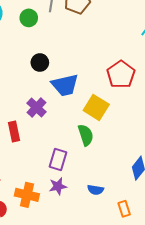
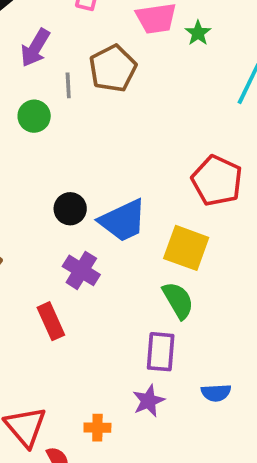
black circle: (40, 63) -> (70, 209), moved
purple rectangle: (58, 159) -> (161, 352), moved
orange cross: (27, 195) -> (97, 428), size x0.6

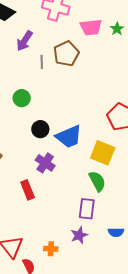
green star: (198, 33) -> (117, 29), moved
green circle: (34, 116) -> (22, 98), moved

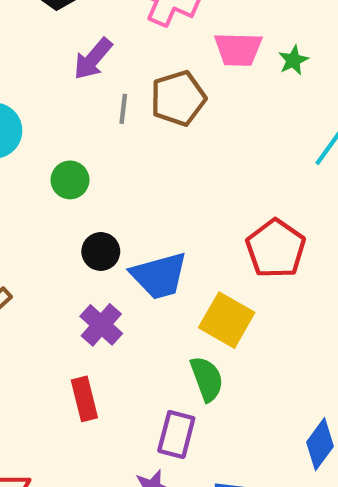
red rectangle: (28, 190) -> (84, 399), moved

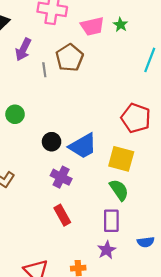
green circle: (70, 180) -> (15, 114), moved

